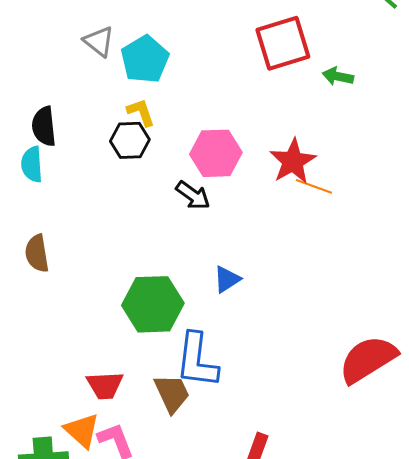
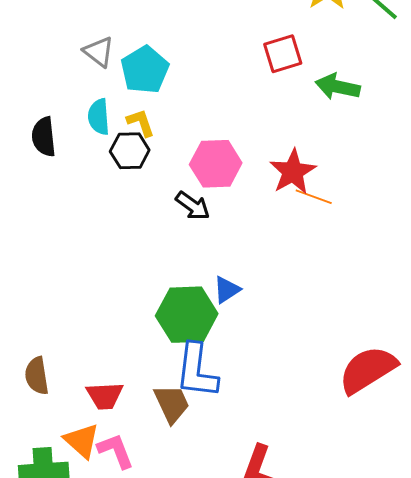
red square: (283, 43) -> (283, 54), size x0.7
green arrow: (338, 76) -> (338, 87), size x1.4
cyan semicircle: (32, 164) -> (99, 117), moved
brown semicircle: (37, 253) -> (37, 376), moved
green hexagon: (153, 304) -> (187, 315), moved

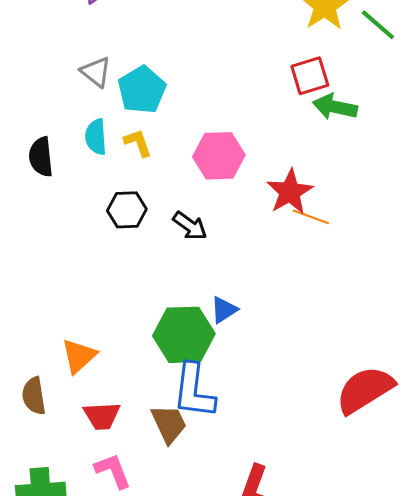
red square: (283, 54) -> (310, 76), moved
black hexagon: (130, 151) -> (127, 210), moved
pink hexagon: (216, 164) -> (219, 156), moved
orange triangle: (82, 441) -> (79, 356), moved, turned 36

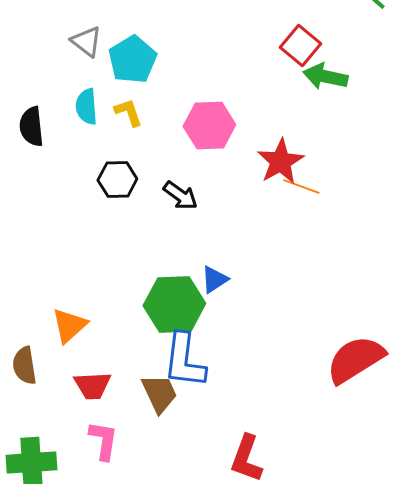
red square: (310, 76) -> (300, 46), turned -33
pink L-shape: (113, 471) -> (103, 440), turned 30

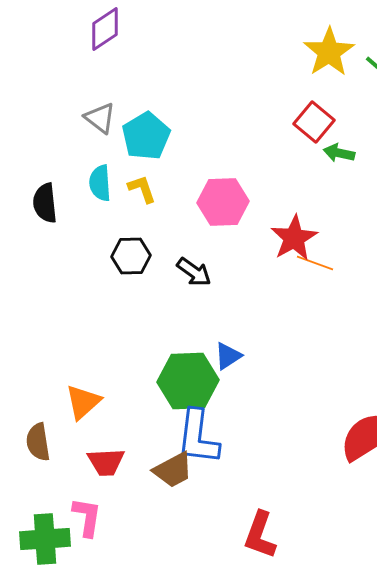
green arrow: (325, 76) -> (339, 153), size x0.7
brown trapezoid: (159, 394) -> (173, 470), turned 87
pink L-shape: (103, 440) -> (87, 517), moved

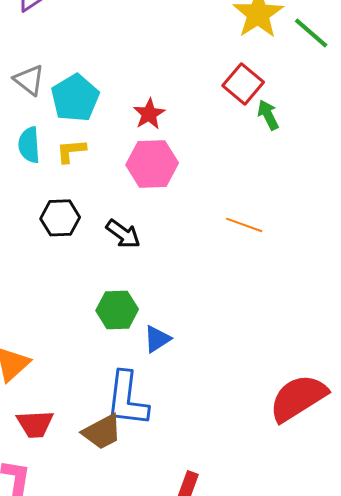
green arrow: (339, 153) -> (268, 115), turned 52
yellow L-shape: (142, 189) -> (71, 151), turned -76
red star: (294, 238) -> (149, 114), moved, size x0.7
blue triangle: (228, 356) -> (157, 339), moved
green hexagon: (188, 381) -> (117, 310), moved, size x0.7

